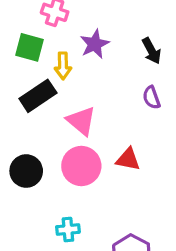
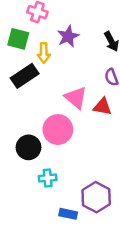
pink triangle: (81, 121) -> (76, 98), moved
red triangle: (128, 159) -> (103, 107), moved
black circle: (26, 171) -> (28, 147), moved

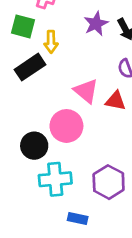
purple star: (68, 36) -> (96, 24), moved
cyan cross: (48, 178) -> (55, 179), size x1.6
purple hexagon: (96, 197) -> (109, 182), moved

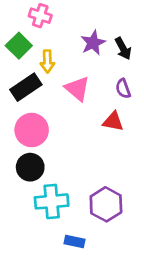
green square: (23, 26) -> (19, 46), turned 30
pink triangle: (86, 91) -> (77, 89), moved
pink circle: (66, 126) -> (32, 130), moved

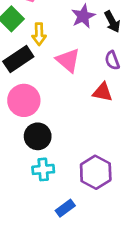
black circle: (30, 167) -> (38, 136), moved
cyan cross: (52, 201) -> (43, 169), size x0.7
blue rectangle: (75, 242) -> (65, 208), turned -48

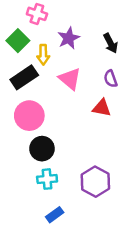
purple star: (83, 16) -> (69, 38), moved
blue rectangle: (65, 208) -> (55, 215), moved

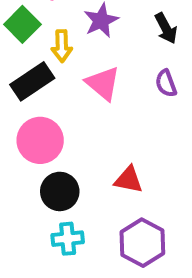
red triangle: (102, 108) -> (129, 180), moved

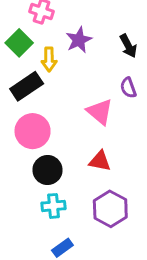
pink triangle: (103, 83) -> (100, 112), moved

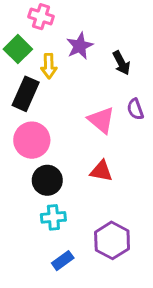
black arrow: (128, 46) -> (121, 63), moved
black rectangle: (27, 86) -> (26, 94), turned -32
purple semicircle: (128, 88) -> (135, 109), moved
purple hexagon: (110, 209) -> (112, 240), moved

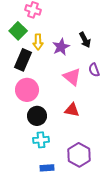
purple star: (80, 46) -> (61, 47), moved
blue rectangle: (63, 261) -> (47, 168), turned 32

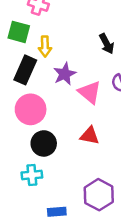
green square: (18, 31) -> (19, 32), turned -30
purple star: (61, 47) -> (65, 74), moved
cyan cross: (41, 140) -> (32, 175), moved

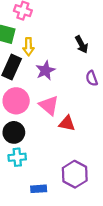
pink triangle: (90, 92) -> (49, 105), moved
black circle: (44, 143) -> (14, 132), moved

